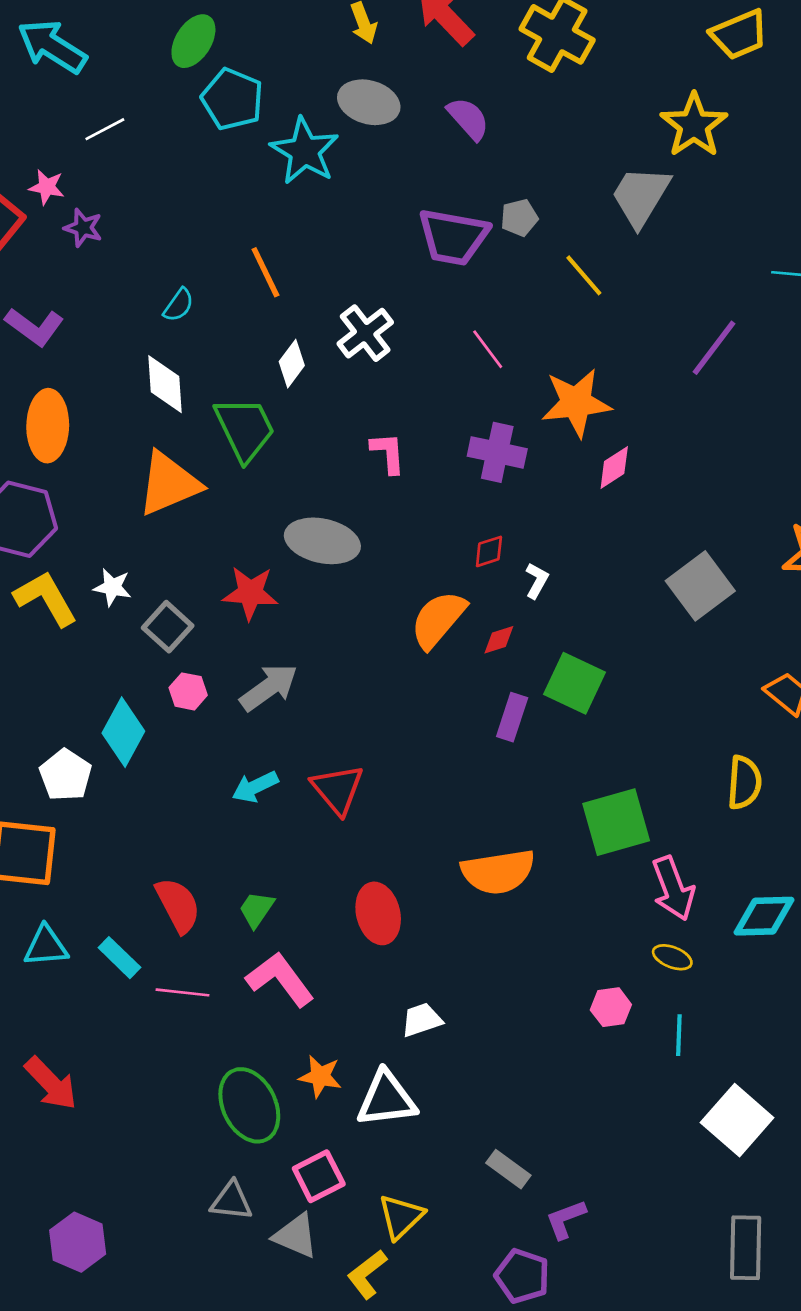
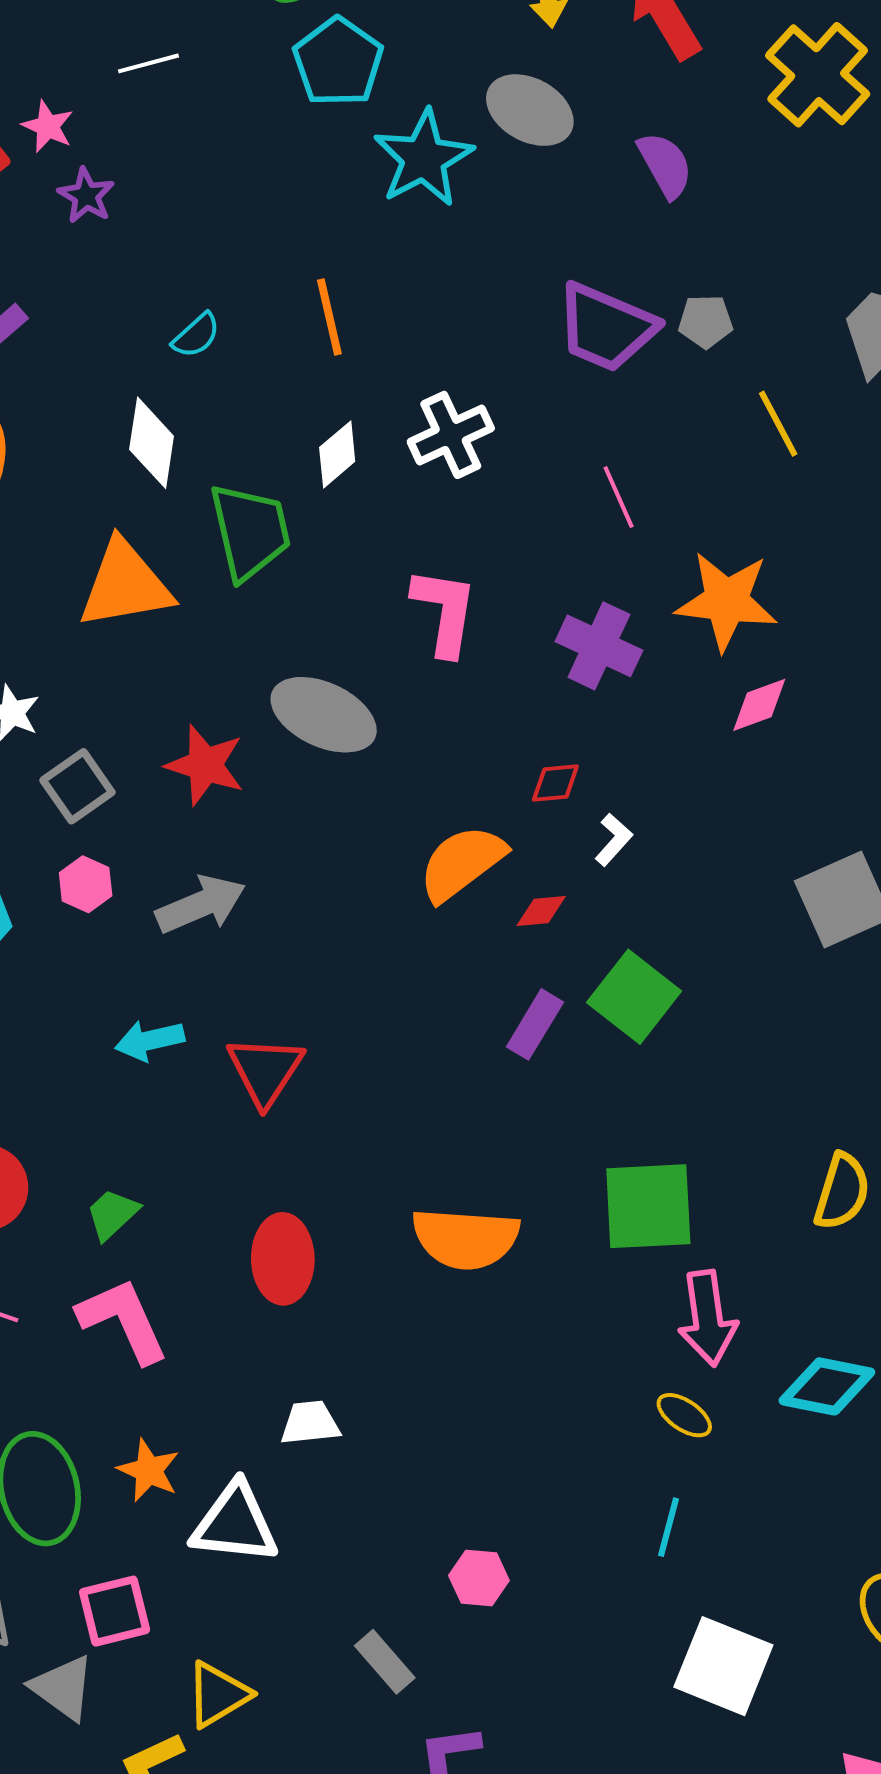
pink L-shape: (388, 453) -> (445, 612), size x1.4
pink hexagon: (611, 1007) -> (479, 1578), moved
white square: (737, 1120) -> (723, 1666), turned -32

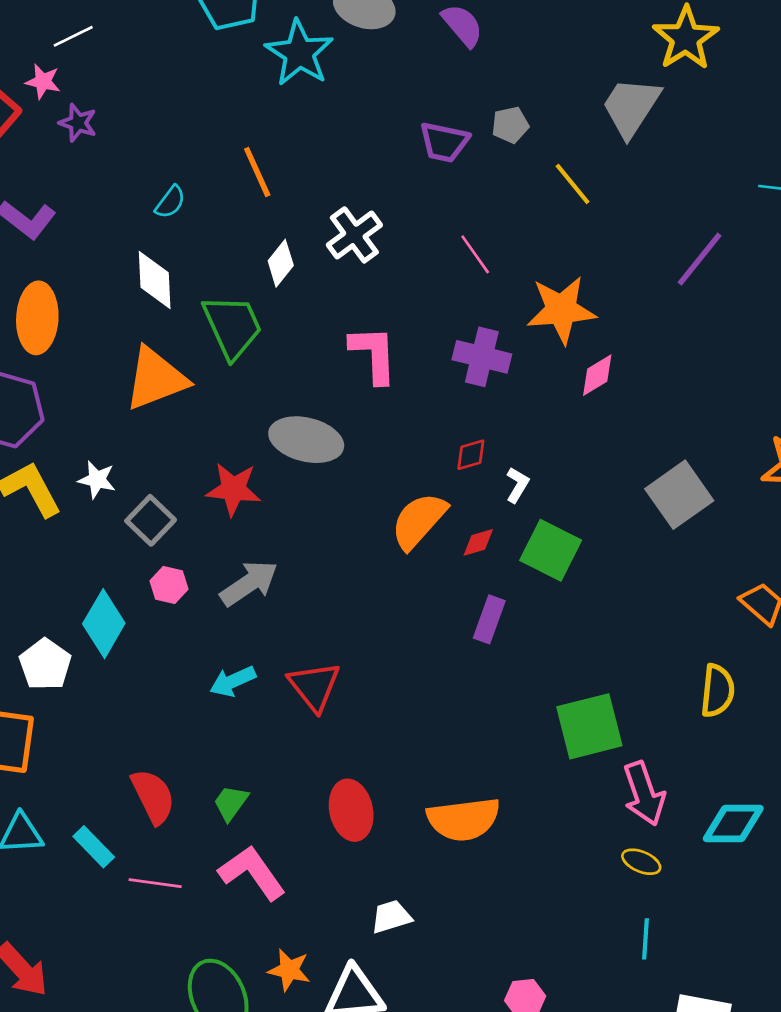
white line: (148, 63) -> (73, 36), moved
purple trapezoid: (606, 327) -> (444, 142), size x0.7
green square: (634, 997) -> (551, 550), moved
orange semicircle: (466, 1238) -> (464, 819), moved

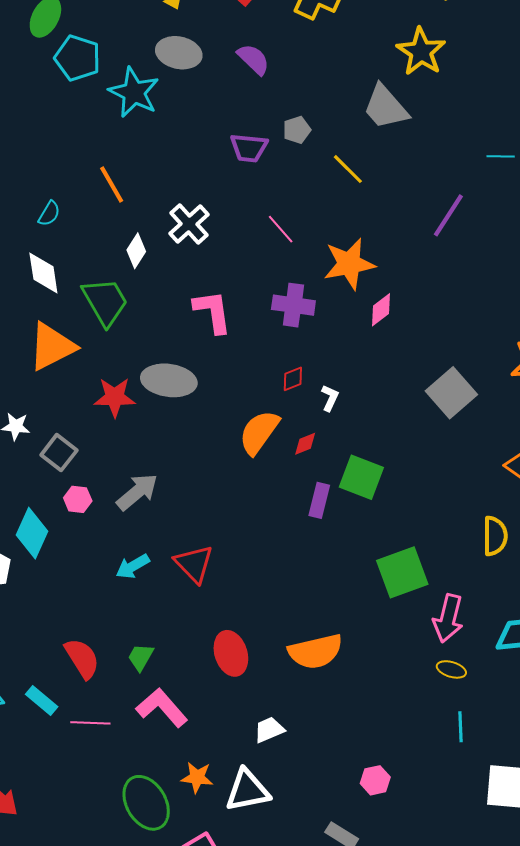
gray trapezoid: (631, 107) -> (385, 107), turned -68
red star: (233, 489) -> (115, 397), moved
green square: (551, 550) -> (361, 477), moved
pink arrow: (644, 794) -> (448, 618), turned 39

